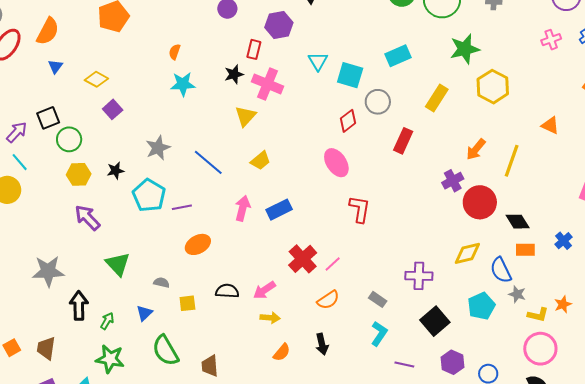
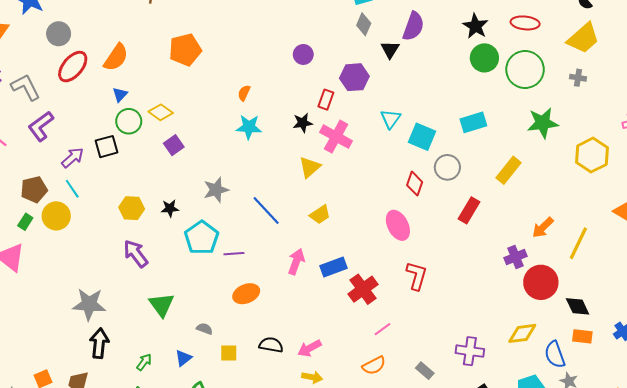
yellow hexagon: (493, 87) -> (592, 155), moved
red diamond: (348, 121) -> (415, 184), turned -40
green circle: (69, 139) -> (129, 121), moved
red cross: (303, 259) -> (363, 289), moved
black arrow: (79, 306) -> (99, 343), moved

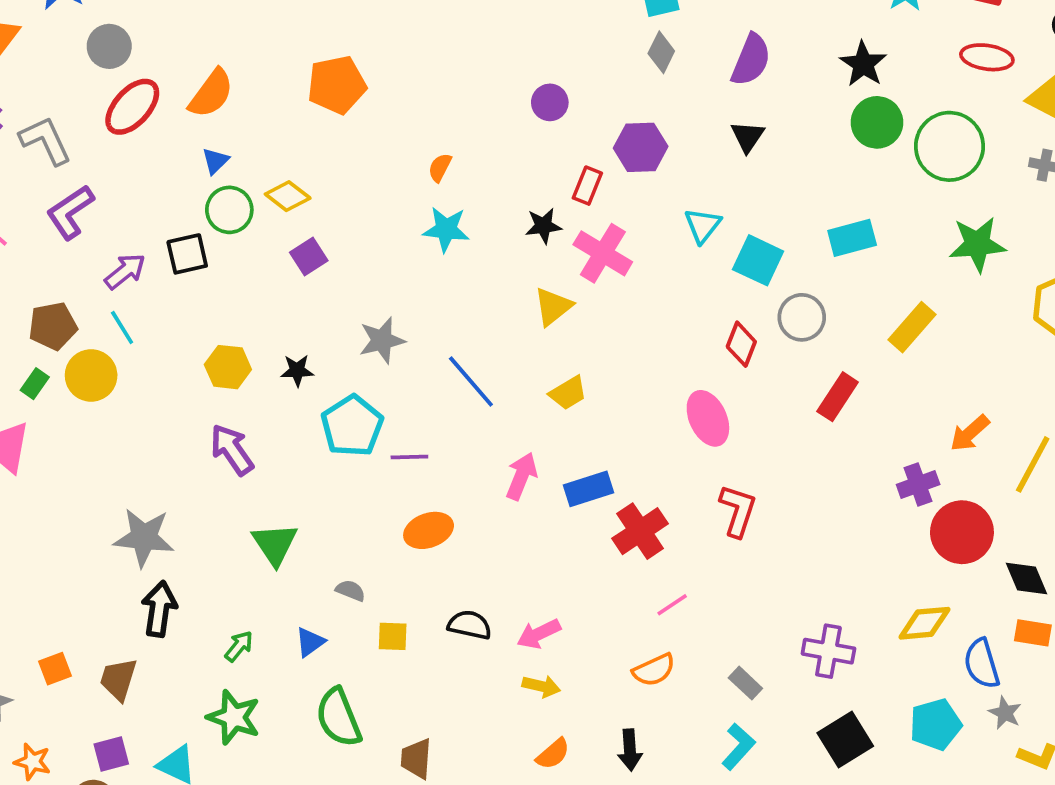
red ellipse: (525, 23) -> (987, 57), moved
black triangle: (390, 50) -> (748, 137), moved

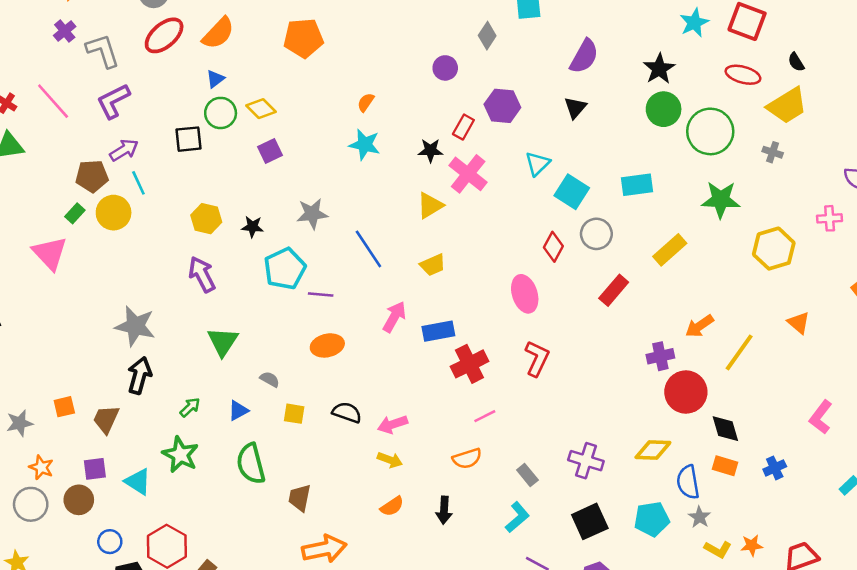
gray diamond: (661, 52) -> (487, 36), moved
purple arrow: (125, 271) -> (124, 150), moved

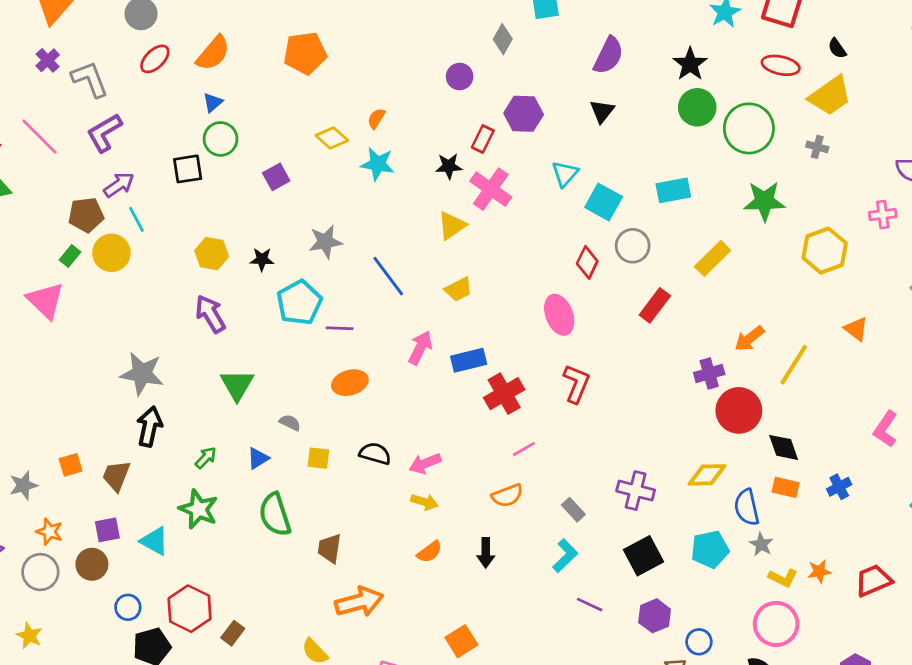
red ellipse: (164, 35) -> (155, 59), size x0.7
yellow diamond: (261, 109) -> (332, 138), moved

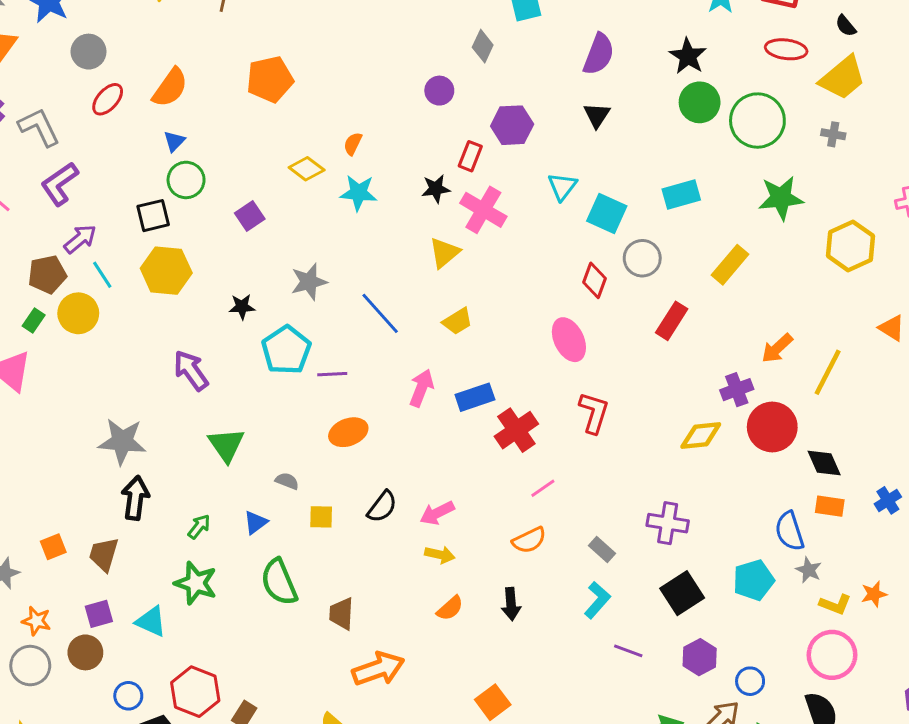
yellow hexagon: (212, 254) -> (166, 271), moved, size x1.4
black semicircle: (375, 454) -> (382, 507), turned 116
yellow diamond: (707, 475) -> (701, 436), moved

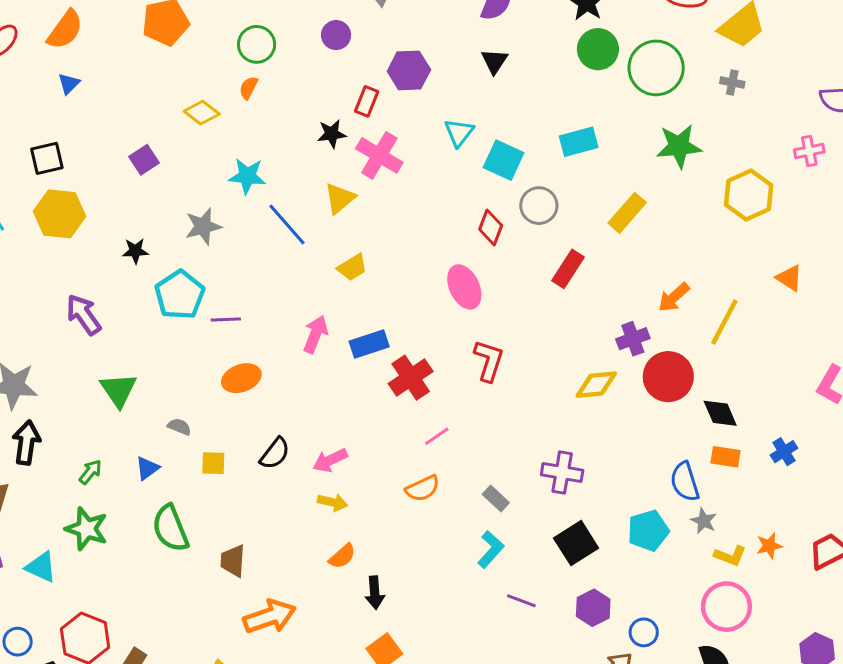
green circle: (186, 180) -> (257, 44), moved
cyan star: (358, 193) -> (247, 176), moved
blue line: (380, 313) -> (287, 225), moved
black arrow: (511, 604) -> (375, 593), moved

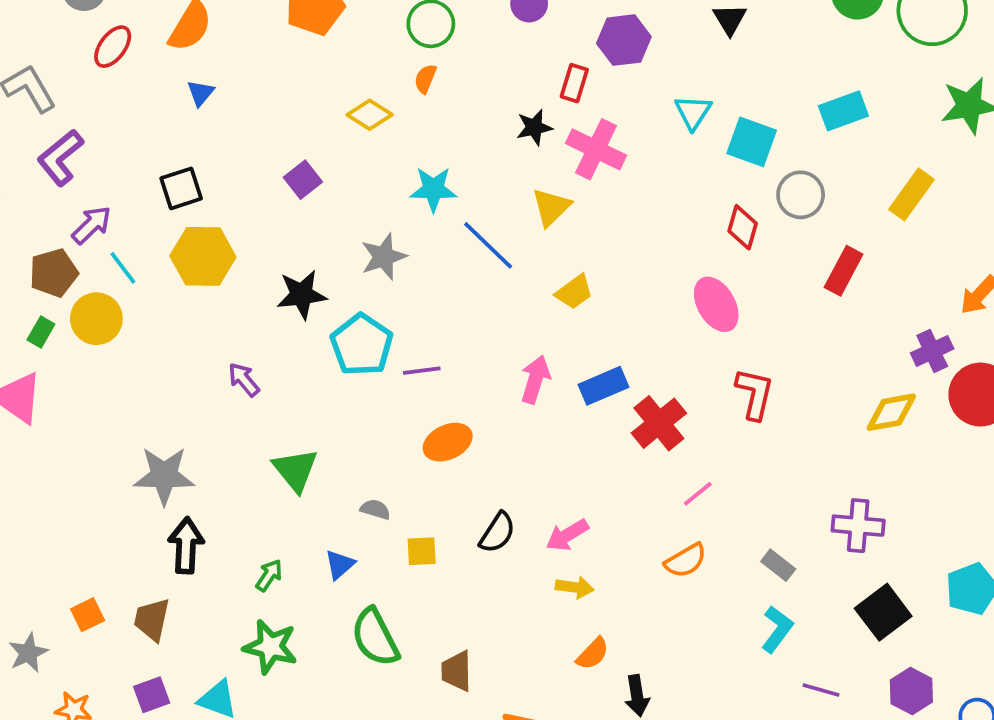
black star: (135, 251) -> (302, 295), size x1.5
purple arrow: (84, 315) -> (244, 380), size x0.7

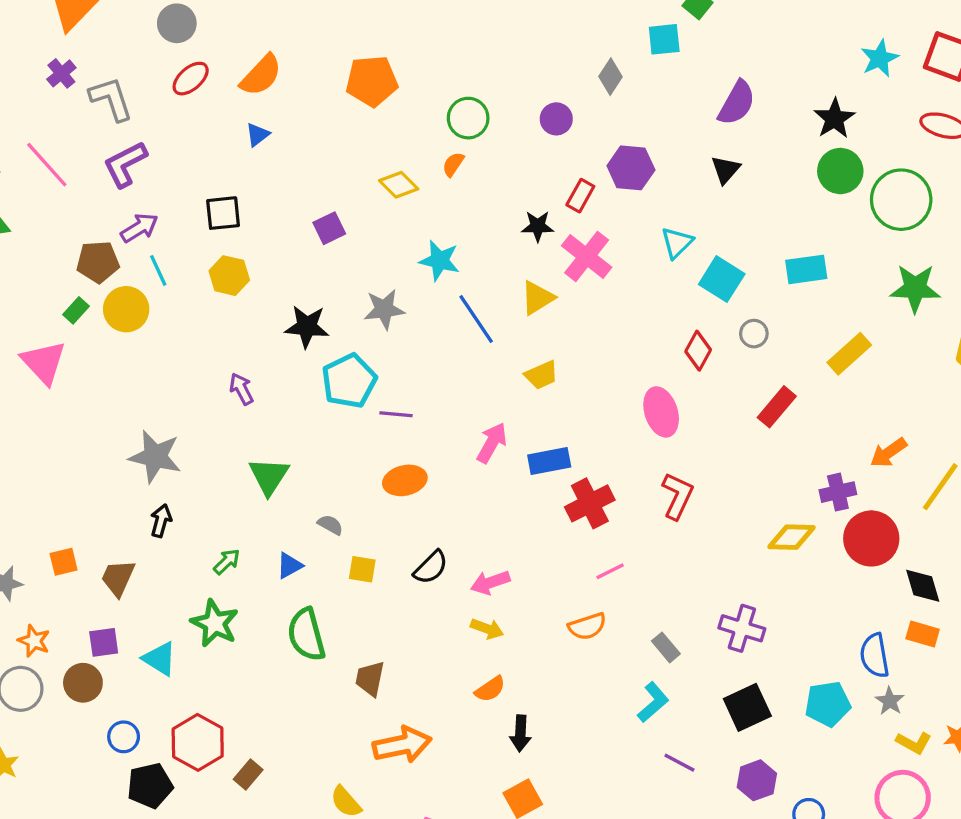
gray circle: (801, 195) -> (754, 334), size x0.7
yellow hexagon: (203, 256) -> (229, 276), size x0.7
black arrow: (186, 546) -> (161, 521), size x0.7

